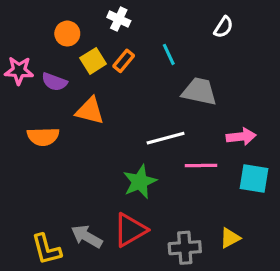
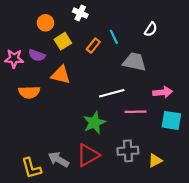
white semicircle: (223, 27) -> (151, 29), moved
orange rectangle: (124, 61) -> (93, 46), moved
pink star: (19, 71) -> (14, 59), moved
gray cross: (185, 248) -> (128, 151), moved

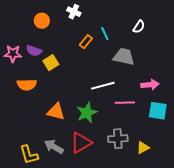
yellow square: (63, 41) -> (51, 63), moved
orange triangle: (61, 75) -> (56, 112), moved

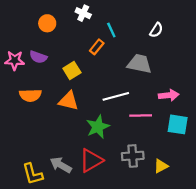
cyan line: (105, 34) -> (111, 30), moved
yellow square: (51, 63) -> (72, 71), moved
orange triangle: (56, 112) -> (69, 101), moved

